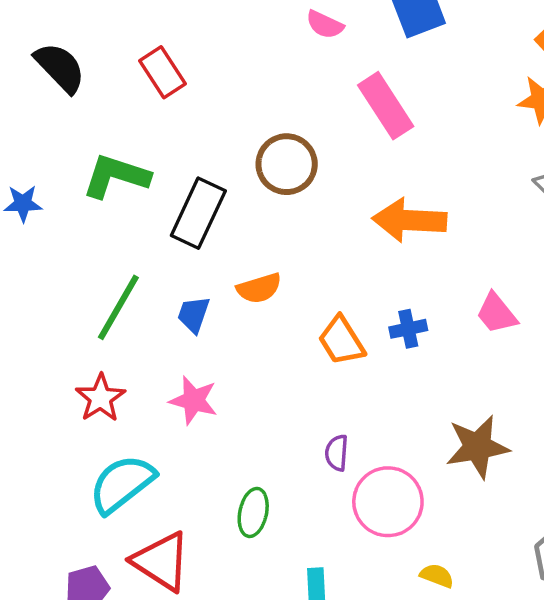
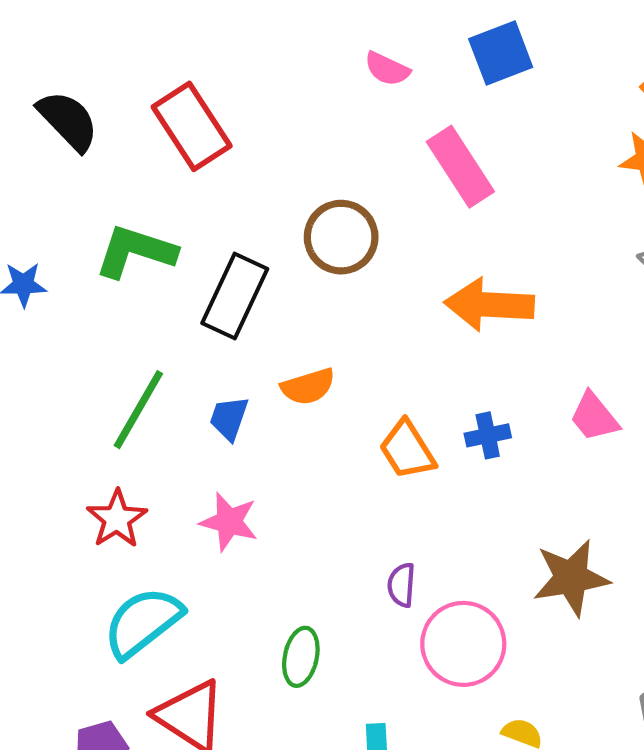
red rectangle: (163, 72) -> (192, 126), size x1.4

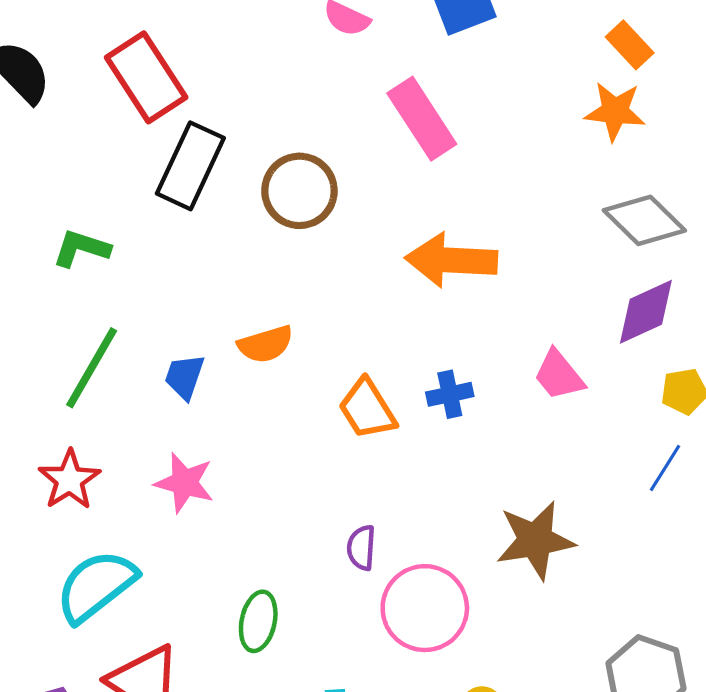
green L-shape: (136, 251) -> (81, 248), moved, size x0.7
black rectangle: (235, 296) -> (190, 166), moved

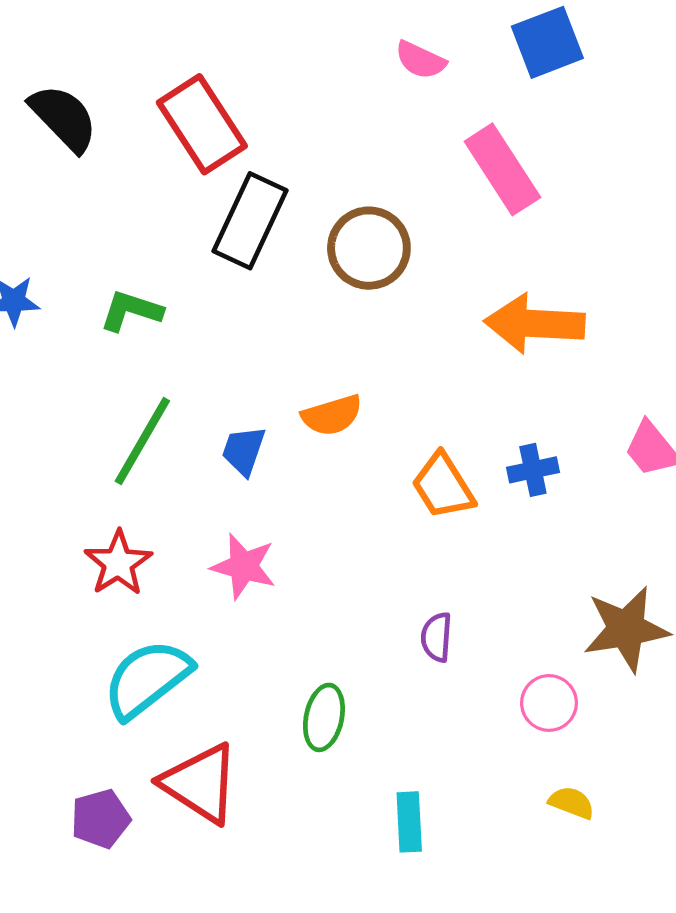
pink circle: (425, 608) -> (549, 703), moved, size x0.6

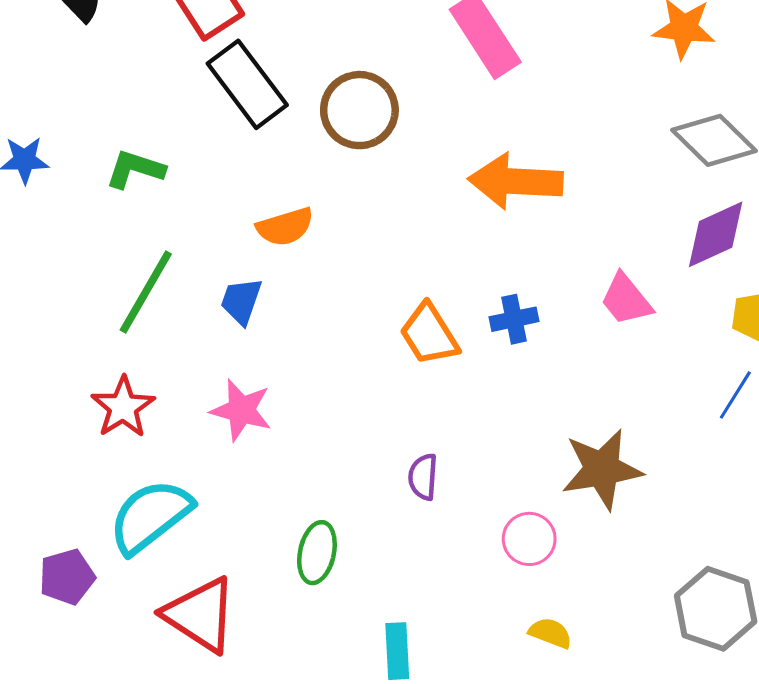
black rectangle: (250, 221) -> (247, 84), turned -62
orange semicircle: (332, 415) -> (285, 227), moved
purple pentagon: (101, 819) -> (67, 577), moved

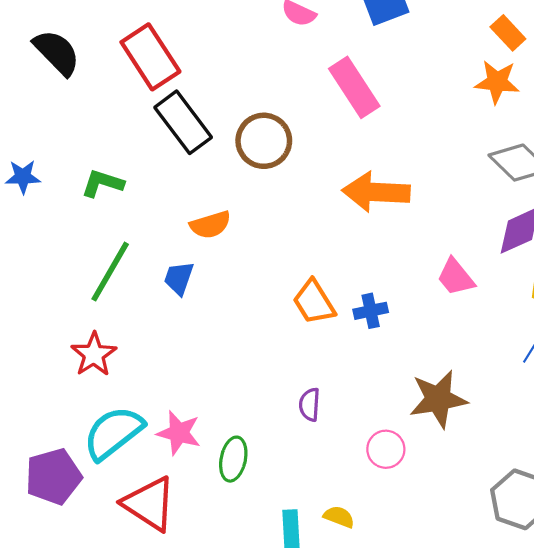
blue cross: (514, 319) -> (371, 311), moved
pink star: (241, 410) -> (179, 433), moved
purple pentagon: (67, 577) -> (53, 476), size x1.4
yellow semicircle: (550, 633) -> (339, 517), moved

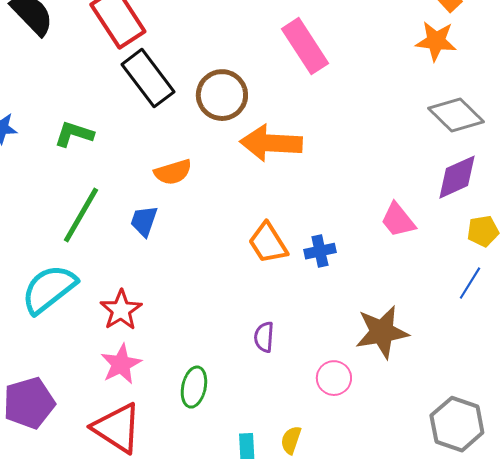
orange arrow: (376, 192) -> (271, 143), moved
red star: (94, 354) -> (121, 310), moved
cyan semicircle: (113, 433) -> (49, 289), moved
pink star: (179, 433) -> (121, 364), moved, turned 30
yellow semicircle: (339, 517) -> (291, 440), turned -92

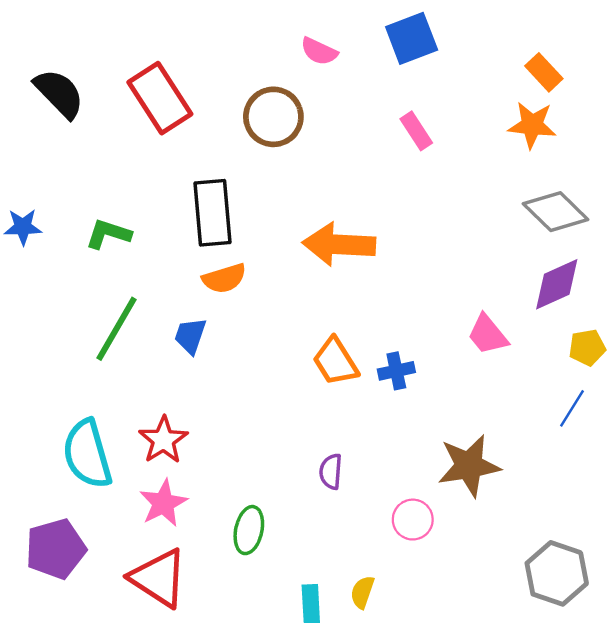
pink rectangle: (305, 46) -> (416, 131), moved, size x0.6
black rectangle: (148, 78) -> (213, 213), moved, turned 32
brown circle: (222, 95) -> (273, 117), moved
cyan semicircle: (49, 289) -> (87, 454), moved, turned -68

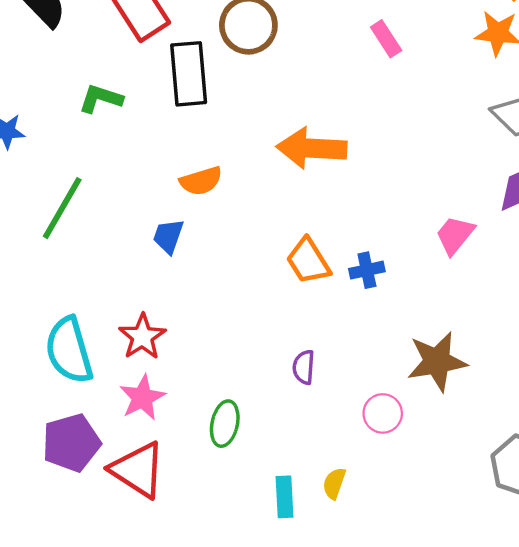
black rectangle: (213, 213) -> (189, 74), moved
green L-shape: (108, 234) -> (101, 99), moved
green line: (117, 329) -> (62, 208), moved
pink trapezoid: (488, 335) -> (455, 235), turned 78
purple pentagon: (56, 549) -> (71, 443), moved

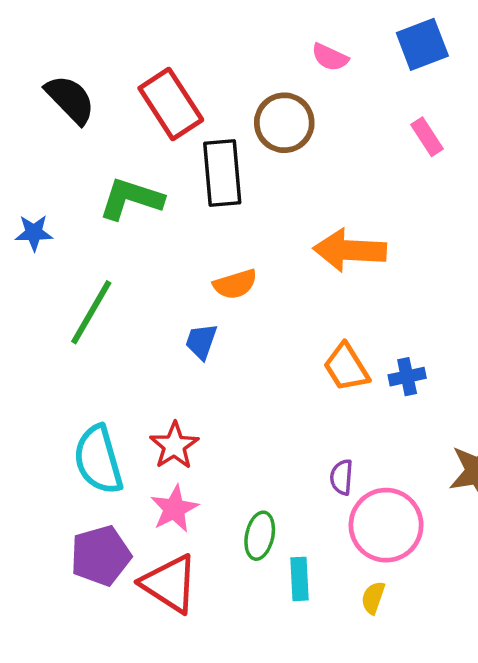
green L-shape: (101, 99) -> (131, 199), size x1.4
pink circle: (383, 413) -> (386, 525), moved, size x1.8
cyan rectangle: (285, 497) -> (299, 579), moved

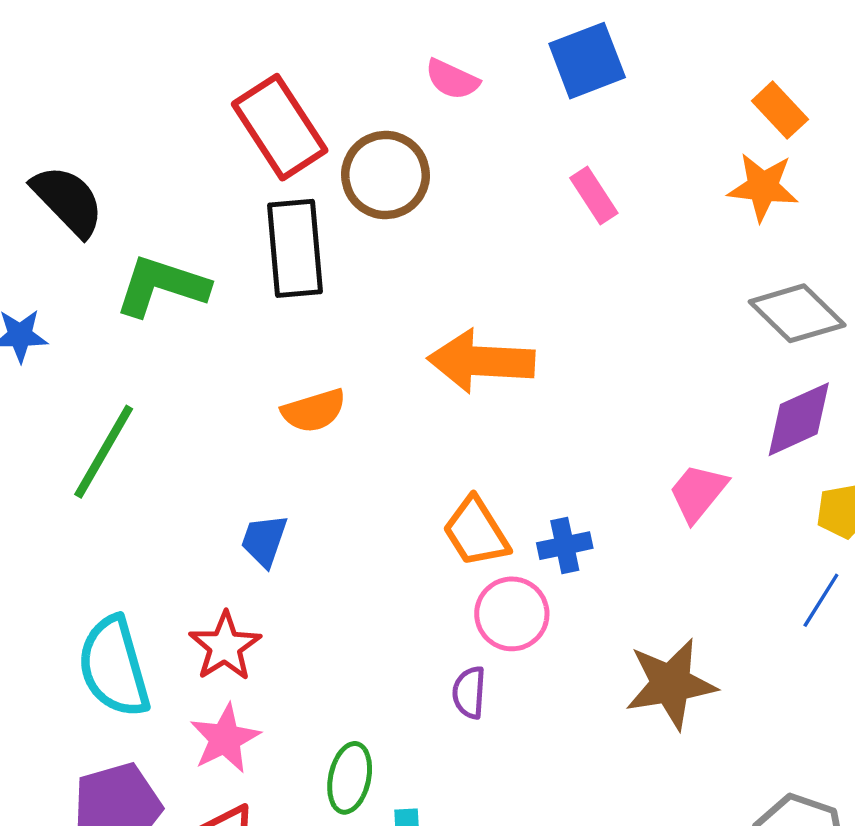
black semicircle: (70, 99) -> (68, 201), moved
red rectangle: (171, 104) -> (280, 127), moved
blue trapezoid: (201, 342) -> (264, 540), moved
pink circle: (386, 525) -> (512, 614), moved, size x0.7

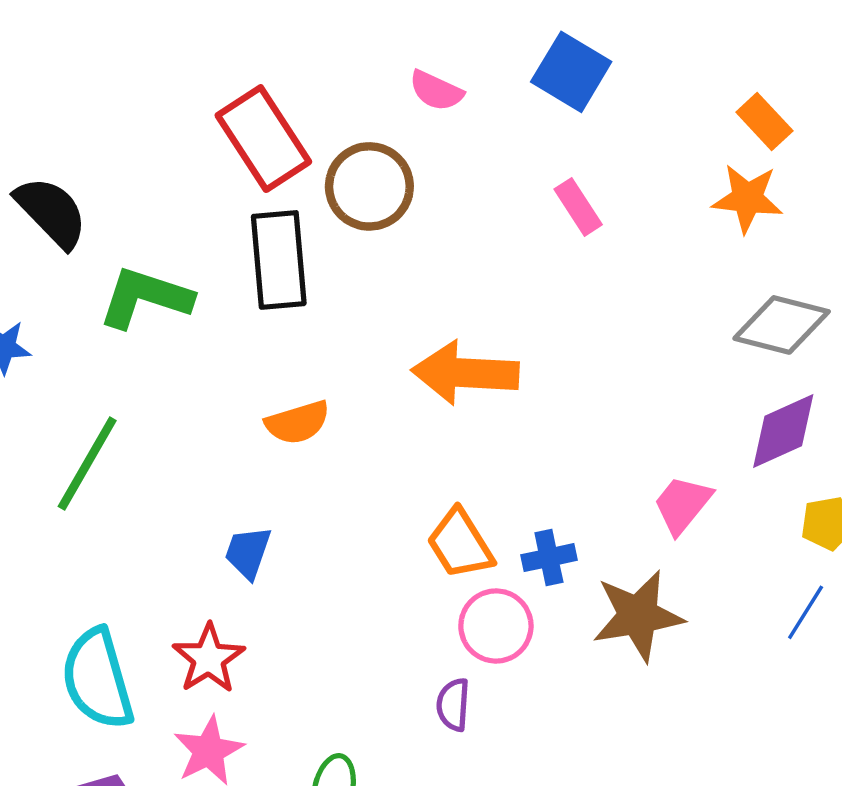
blue square: (587, 61) -> (571, 72), turned -38
gray diamond: (797, 313) -> (782, 325), turned -30
brown star: (671, 684) -> (638, 616), moved

